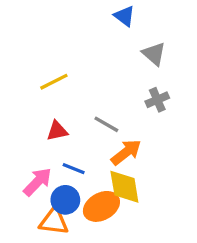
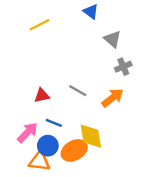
yellow line: (54, 82) -> (39, 25), moved
gray cross: (157, 100) -> (123, 67), moved
orange arrow: (126, 152) -> (112, 98), moved

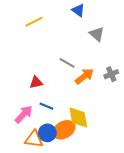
gray cross: (123, 67) -> (111, 74), moved
gray line: (78, 91) -> (67, 63), moved
orange arrow: (112, 98) -> (84, 76), moved
blue circle: (48, 146) -> (47, 133), moved

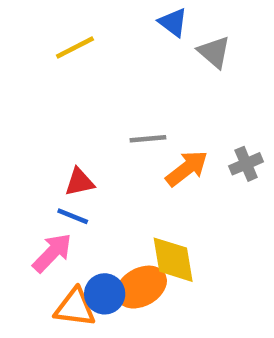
gray triangle: (97, 34) -> (214, 52), moved
gray line: (67, 63) -> (148, 139), turned -35
blue line: (46, 106) -> (73, 216), moved

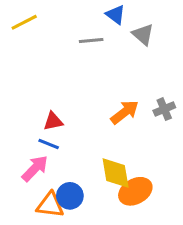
yellow line: (75, 48) -> (24, 22), moved
gray line: (148, 139) -> (91, 41), moved
orange ellipse: (141, 287) -> (135, 191), moved

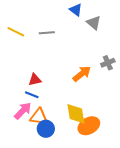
yellow line: (24, 22) -> (16, 32), moved, turned 54
gray line: (91, 41) -> (47, 33), moved
gray cross: (164, 109) -> (108, 63), moved
orange triangle: (50, 205) -> (39, 117), moved

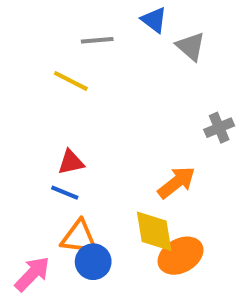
yellow line: (16, 32) -> (71, 81), moved
gray line: (47, 33) -> (97, 40), moved
orange arrow: (82, 74) -> (176, 182), moved
pink arrow: (23, 111) -> (32, 274), moved

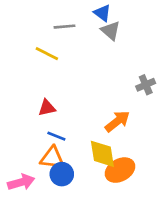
gray triangle: (191, 46) -> (111, 31), moved
blue line: (65, 193) -> (56, 136), moved
pink arrow: (32, 274) -> (21, 182), turned 30

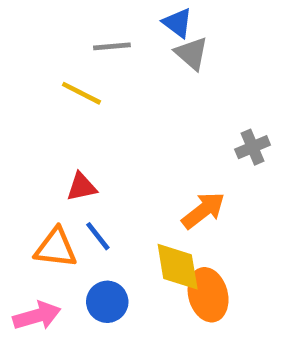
blue line: (56, 136) -> (98, 236), turned 30
orange triangle: (52, 158) -> (56, 248), moved
orange ellipse: (120, 170) -> (208, 295), turned -76

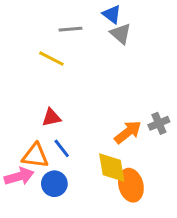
gray cross: (253, 147) -> (159, 123), moved
blue circle: (107, 302) -> (54, 184), moved
pink arrow: (37, 316) -> (19, 176), moved

